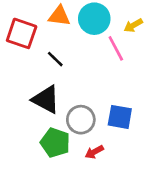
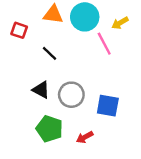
red square: (22, 33) -> (19, 30), size x0.6
black triangle: (46, 99) -> (41, 90), size x0.7
gray circle: (81, 120) -> (71, 95), moved

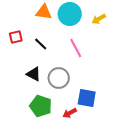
red square: (19, 30) -> (16, 37), moved, turned -32
pink line: (104, 44) -> (76, 48), moved
blue square: (108, 106) -> (87, 98), moved

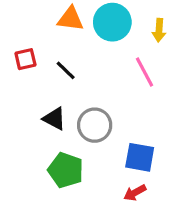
yellow arrow: (99, 19) -> (159, 30), turned -56
pink line: (76, 48) -> (145, 72), moved
red arrow: (70, 113) -> (135, 193), moved

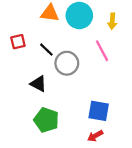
gray circle: (95, 125) -> (67, 63), moved

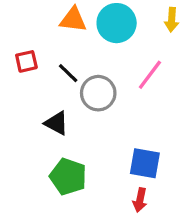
yellow arrow: (112, 21) -> (172, 20), moved
pink line: (102, 51) -> (150, 75), turned 65
red arrow: (95, 136) -> (140, 200), turned -49

